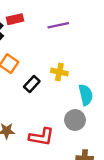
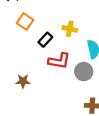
red L-shape: (41, 137) -> (59, 61), moved

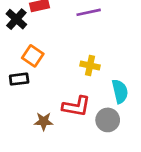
black rectangle: (45, 40) -> (19, 79), moved, turned 40
brown star: (23, 81) -> (44, 121), moved

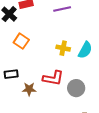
black rectangle: (19, 79) -> (11, 74), moved
cyan semicircle: (120, 91) -> (85, 50), moved, turned 42

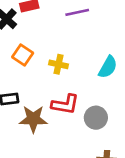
yellow cross: (63, 48) -> (59, 64), moved
brown star: (29, 89) -> (33, 119), size x1.5

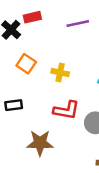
brown star: (33, 119) -> (40, 143), moved

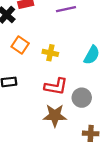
brown star: (40, 143) -> (55, 116), moved

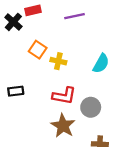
orange square: (20, 45) -> (38, 50), moved
brown star: (55, 116) -> (63, 126), turned 30

